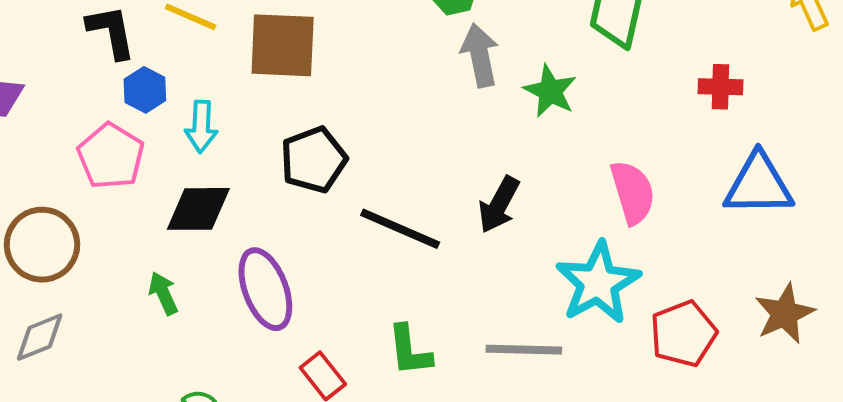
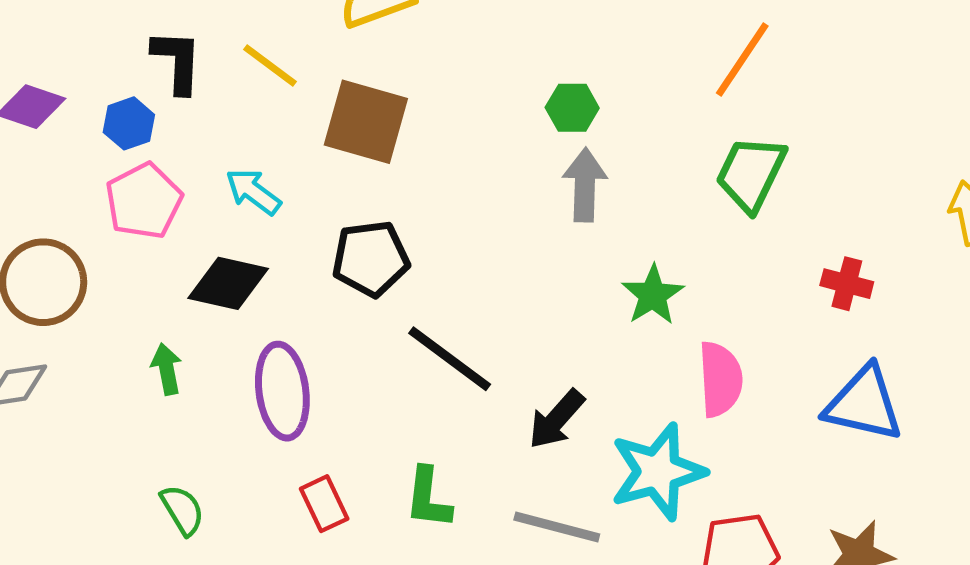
blue hexagon: (145, 90) -> (129, 123), moved
green star: (550, 91) -> (653, 295), moved
cyan arrow: (201, 127) -> (253, 192), turned 111
black arrow: (499, 205) -> (556, 419), moved

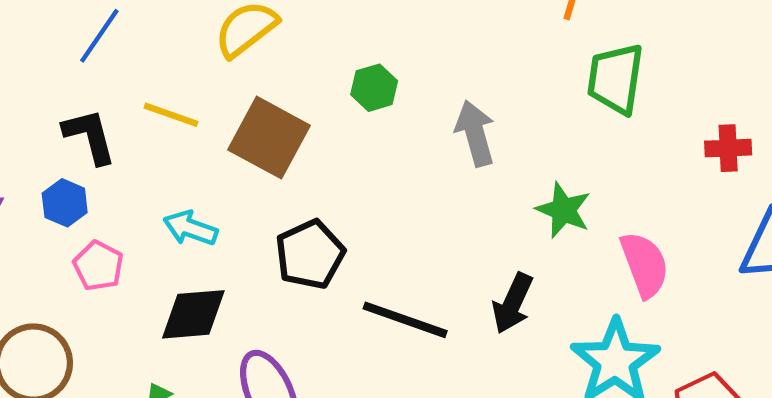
green hexagon: (572, 108) -> (374, 88), moved
brown square: (366, 122) -> (269, 138), turned 30
pink pentagon: (144, 201) -> (98, 266), size x0.7
black arrow: (556, 419) -> (513, 303), moved

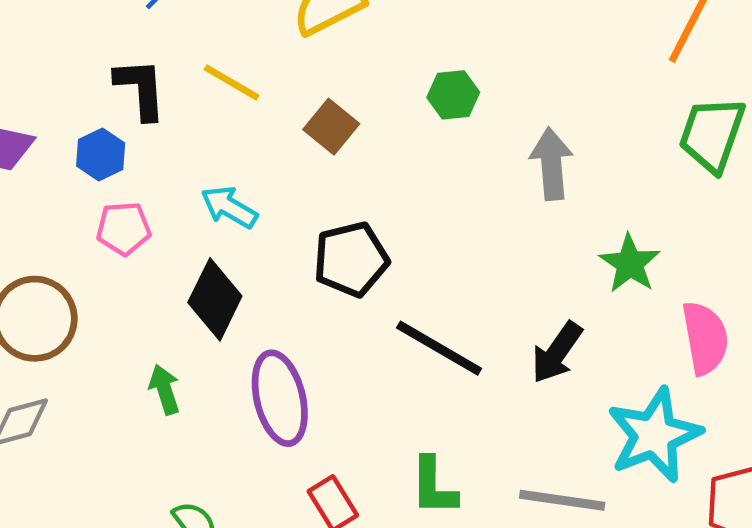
brown square: (269, 138) -> (331, 127), size x0.6
pink pentagon: (98, 266) -> (124, 228), turned 30
black diamond: (193, 314) -> (215, 299), turned -70

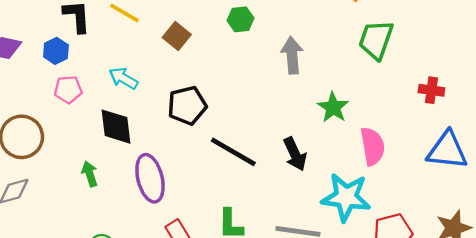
black diamond: (215, 299) -> (116, 127), turned -33
black arrow: (557, 352) -> (295, 154), turned -60
cyan star: (654, 435) -> (346, 197), turned 30

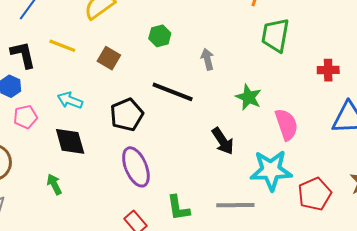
gray arrow: (292, 55) -> (207, 59), size x0.7
black line: (233, 152) -> (173, 92), moved
purple ellipse: (150, 178) -> (136, 167), moved

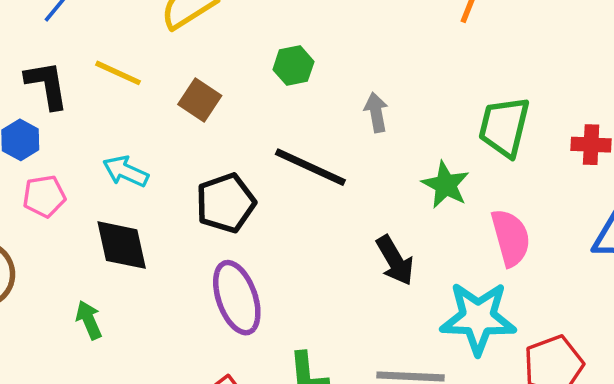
green trapezoid: (275, 35) -> (504, 127), moved

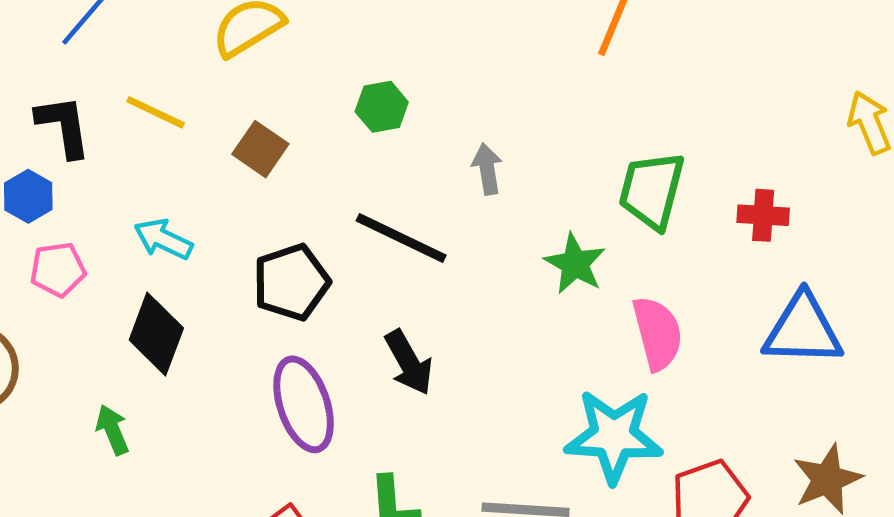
black diamond: (122, 245) -> (156, 334), turned 32
black arrow: (395, 260) -> (409, 363), moved

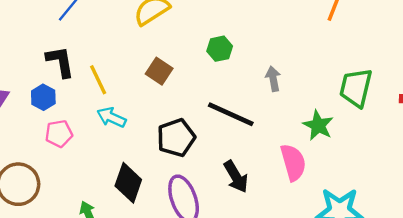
yellow line: (156, 112) -> (98, 80), moved, turned 40
pink semicircle: (657, 333) -> (293, 162), moved
black diamond: (156, 334) -> (128, 183), moved

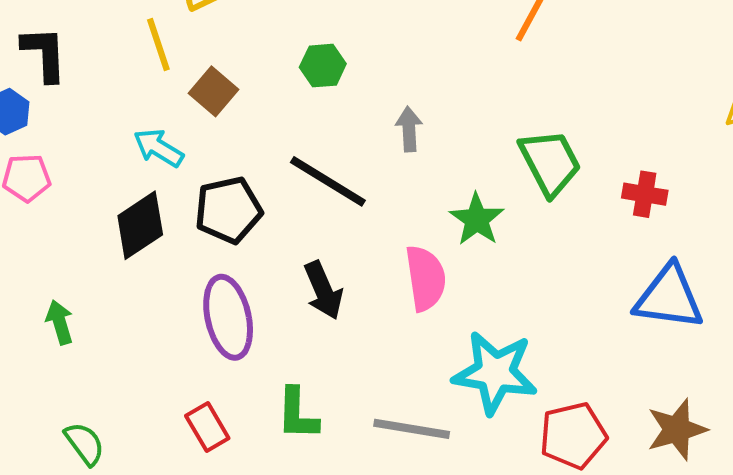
yellow line: (98, 80) -> (158, 45), moved
green trapezoid: (356, 88) -> (550, 162), turned 132
cyan arrow: (111, 117) -> (158, 148), moved
black diamond: (128, 183) -> (140, 225), moved, turned 30

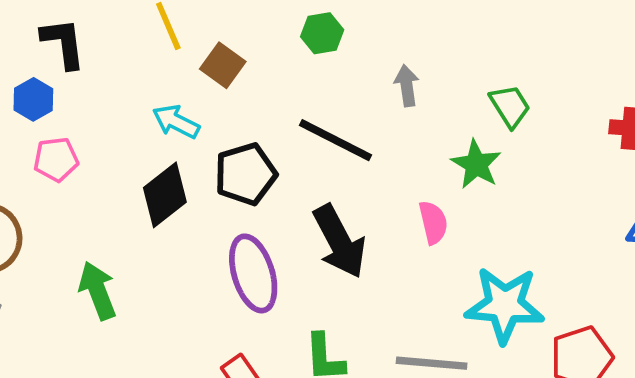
green trapezoid: (550, 162) -> (510, 106), moved, size x0.7
pink semicircle: (426, 278) -> (433, 223), size x0.7
black arrow: (323, 290) -> (339, 241), size x1.4
green arrow: (60, 322) -> (98, 291), size x1.4

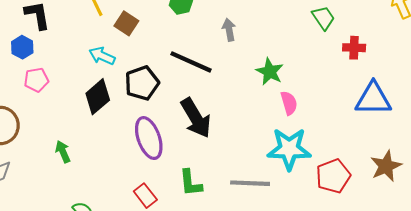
green trapezoid: (510, 106) -> (323, 18), moved
pink semicircle: (433, 223) -> (289, 103), moved
green arrow: (98, 291) -> (63, 152), size x0.7

